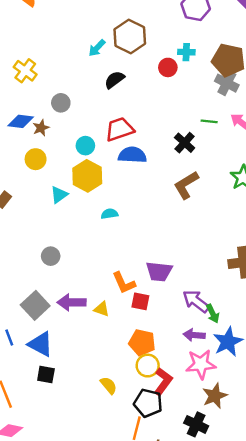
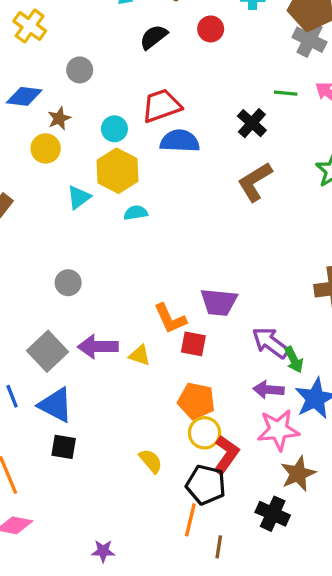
red circle: (168, 67) -> (211, 29), moved
brown star: (41, 128) -> (59, 118), moved
cyan semicircle: (109, 214) -> (136, 213), moved

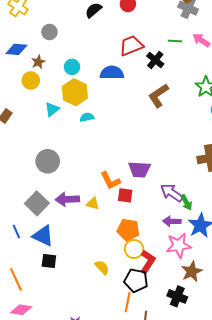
red trapezoid: (162, 106) -> (131, 46), moved
gray circle: (68, 283) -> (48, 161), size x1.5

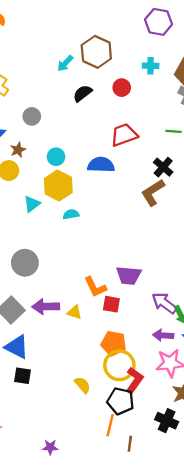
black cross: (155, 60) -> (163, 167), moved
yellow circle: (134, 249) -> (119, 365), size x1.4

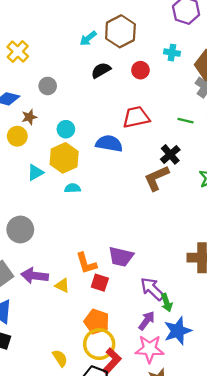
purple arrow: (163, 335) -> (147, 321), turned 114

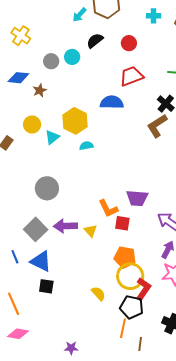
red circle: (140, 70) -> (129, 43), moved
cyan circle: (66, 129) -> (72, 57), moved
yellow circle: (17, 136) -> (32, 124), moved
yellow triangle: (62, 285) -> (91, 231), turned 32

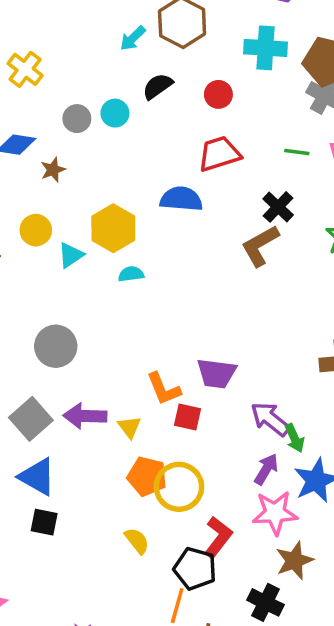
cyan cross: (154, 16) -> (265, 48), size x1.6
orange pentagon: (125, 257) -> (147, 476), moved
yellow circle: (130, 276) -> (179, 487), moved

